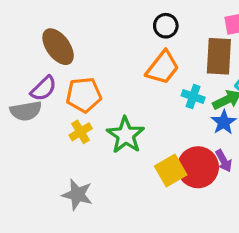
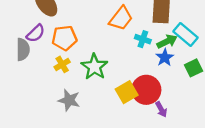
gray semicircle: (26, 111) -> (23, 49), turned -80
purple arrow: (224, 161) -> (161, 109), moved
gray star: (77, 195) -> (69, 100), moved

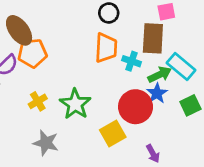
orange trapezoid: (121, 18) -> (106, 48), turned -35
orange pentagon: (64, 38) -> (32, 53), moved
cyan cross: (143, 39) -> (131, 61), moved
red circle: (146, 90) -> (136, 107), moved

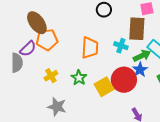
orange trapezoid: (106, 48) -> (90, 48), moved
green star: (75, 104) -> (79, 78), size x0.7
yellow square: (113, 133) -> (104, 87), moved

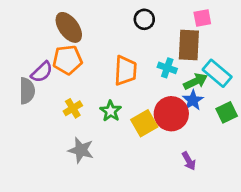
brown ellipse: (37, 23) -> (69, 27), moved

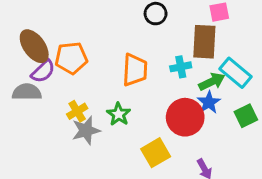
brown ellipse: (69, 27) -> (34, 46), moved
cyan cross: (167, 68) -> (181, 67), turned -30
gray semicircle: (27, 91) -> (27, 92), turned -90
yellow square: (144, 123) -> (156, 153), moved
gray star: (81, 150) -> (86, 131), moved, turned -30

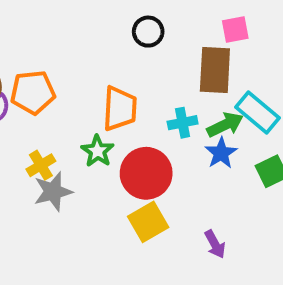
cyan cross: (181, 67) -> (183, 123), moved
green star: (119, 114) -> (98, 151), moved
red circle: (185, 117) -> (146, 173), moved

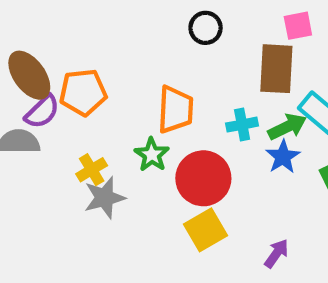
purple arrow: (215, 244) -> (276, 254), turned -116

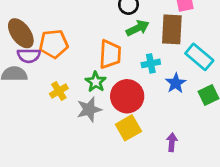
purple semicircle: (42, 112) -> (29, 56), turned 45
green arrow: (287, 127) -> (138, 28), moved
gray star: (105, 198) -> (89, 109), moved
purple arrow: (276, 254) -> (172, 142), turned -30

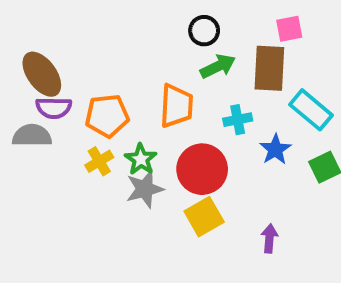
orange pentagon: (54, 44) -> (107, 116), moved
green star: (96, 82) -> (141, 159), moved

